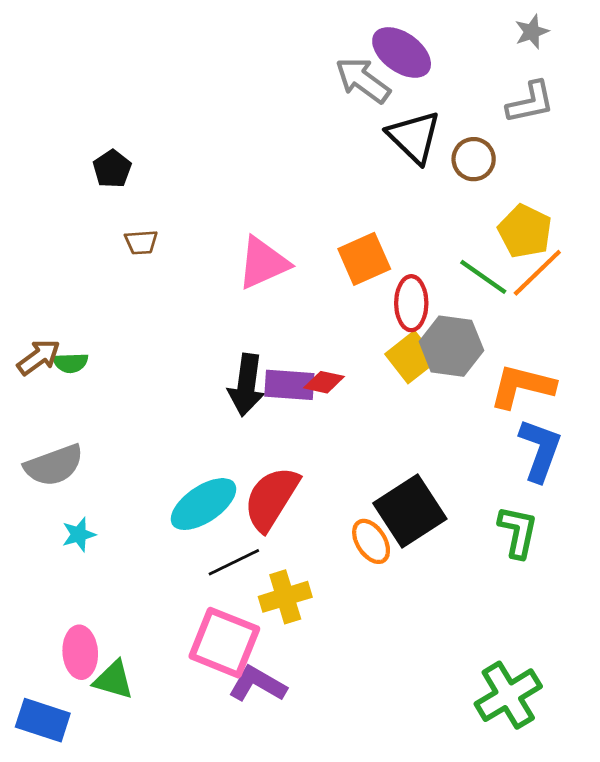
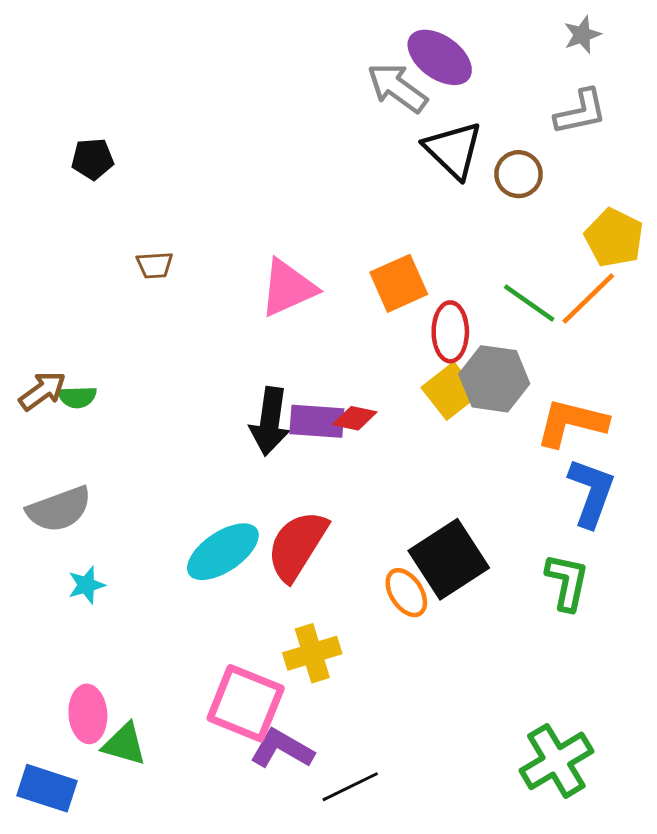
black pentagon: (112, 169) -> (92, 159), moved, turned 30
yellow pentagon: (525, 231) -> (614, 238), moved
black line: (234, 562) -> (350, 787), moved

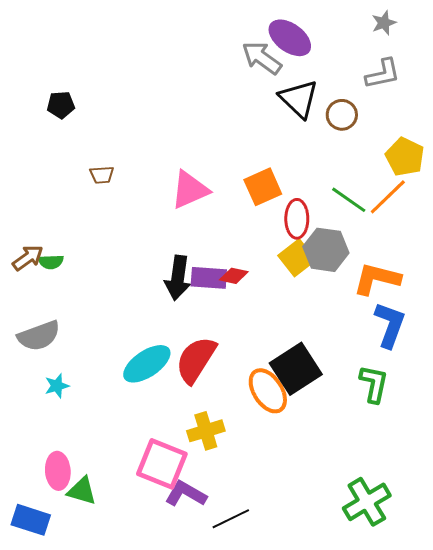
orange ellipse: (406, 593) -> (268, 391), size x1.4

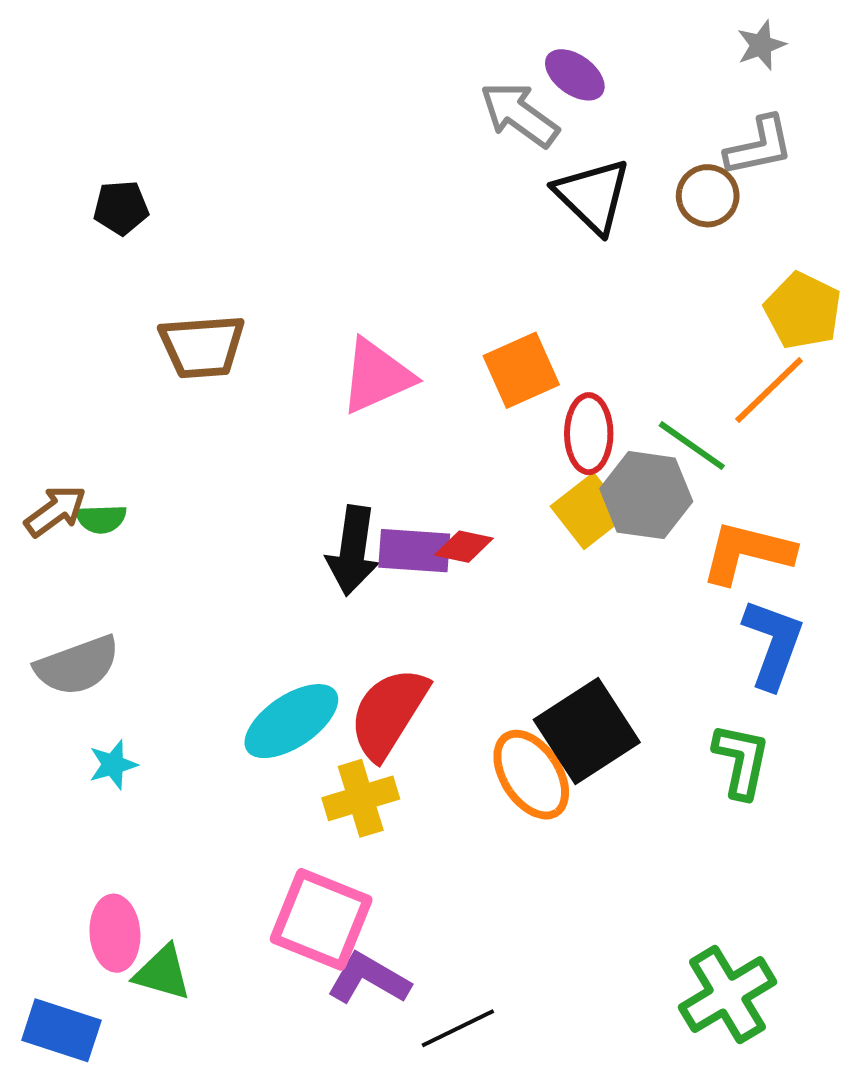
purple ellipse: (290, 38) -> (575, 75), size x0.7
brown circle: (342, 115) -> (708, 196), moved
brown trapezoid: (102, 175) -> (202, 346), size x1.8
green line: (349, 200) -> (692, 446), moved
yellow cross: (206, 431) -> (361, 798), moved

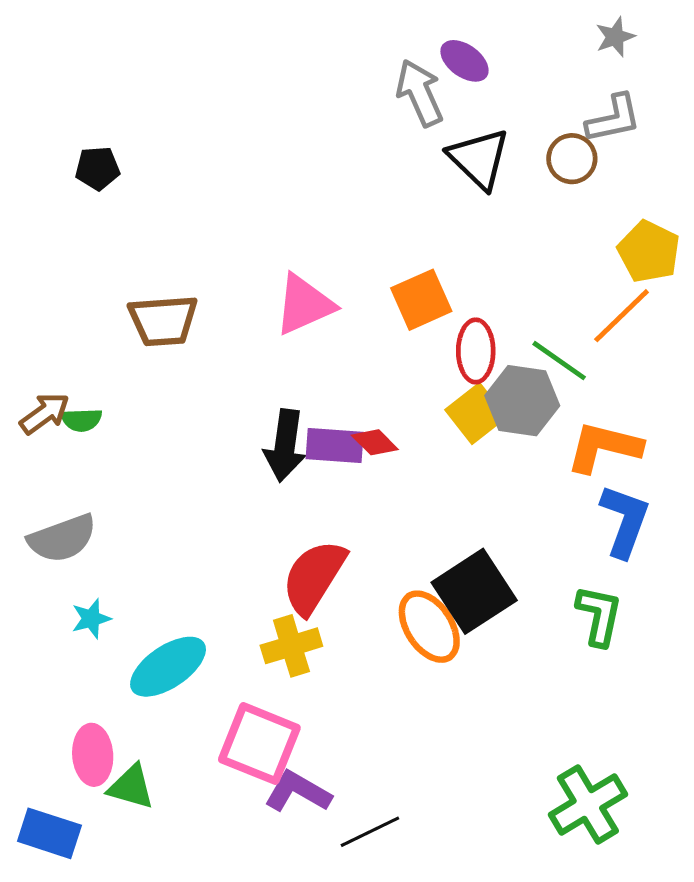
gray arrow: (519, 115) -> (420, 93), turned 30
brown trapezoid: (202, 346) -> (163, 321), moved
red diamond: (464, 547) -> (375, 442), turned 33
cyan ellipse: (291, 721) -> (168, 667), moved

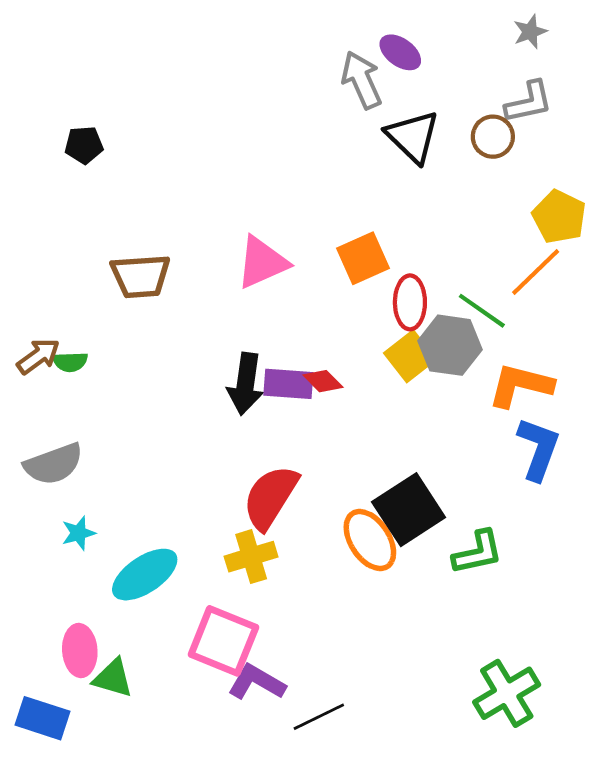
green L-shape: (599, 615) -> (478, 552), moved, turned 66

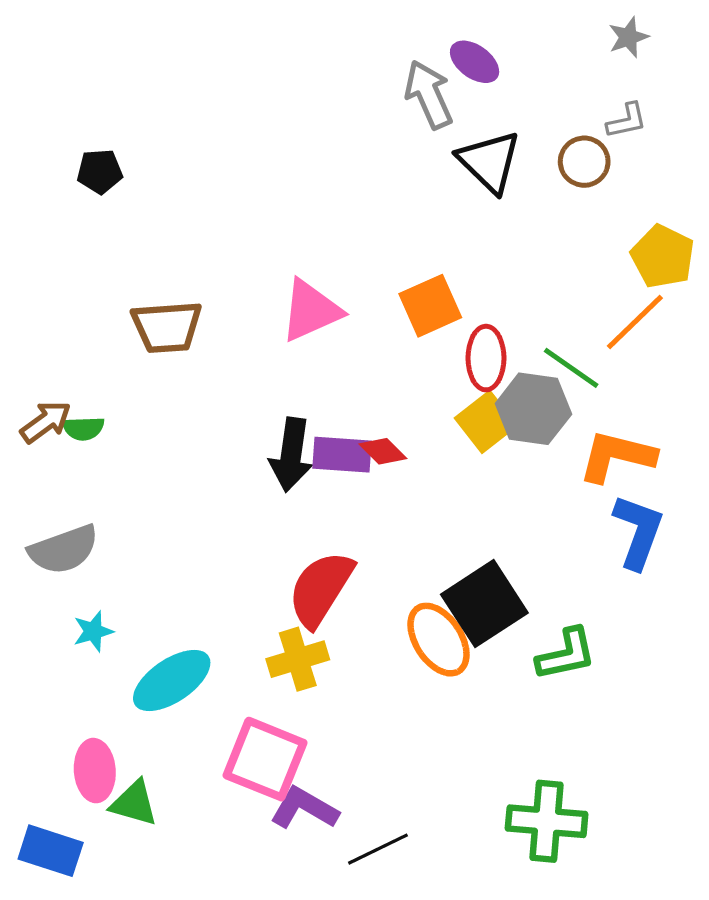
gray L-shape: (529, 102) -> (627, 121), size x0.7
green cross: (507, 693) -> (547, 821), moved, turned 36

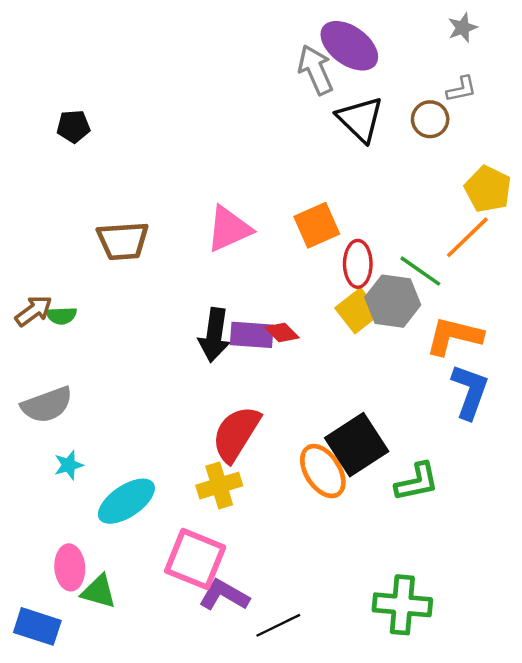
purple ellipse: (475, 62) -> (349, 46), size x1.6

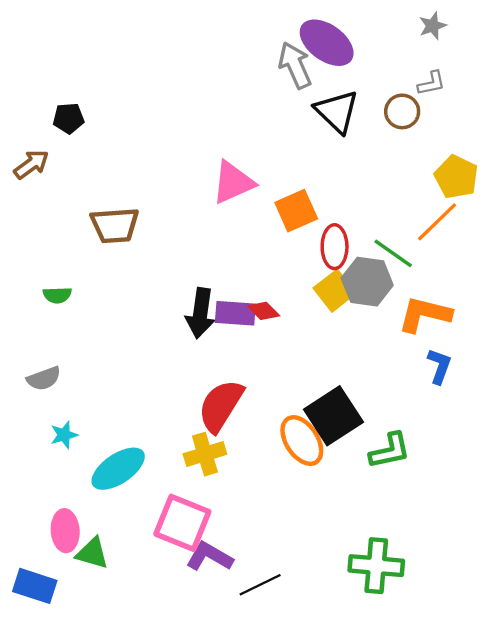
pink triangle: (229, 229) -> (233, 182), moved
brown arrow: (34, 311) -> (31, 164), moved
blue L-shape: (470, 392) -> (439, 366), size x0.7
gray semicircle: (47, 405) -> (44, 379), size x0.7

